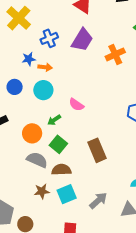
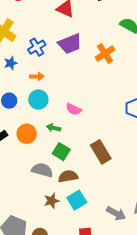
purple trapezoid: (82, 40) -> (70, 44), turned 45
blue star: (29, 59) -> (11, 63), moved
green arrow: (54, 120) -> (54, 128), turned 56
orange circle: (32, 133) -> (27, 134), moved
gray arrow: (98, 201) -> (116, 213), moved, turned 78

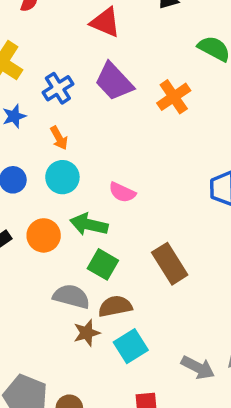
purple trapezoid: (70, 44) -> (114, 82), turned 70
orange arrow: (37, 76) -> (59, 138), turned 64
green arrow: (54, 128) -> (89, 225), size x1.5
brown star: (52, 201) -> (87, 333), moved

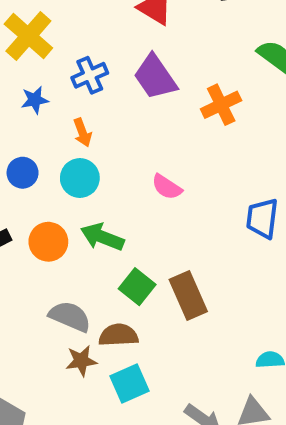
pink semicircle: (122, 192) -> (167, 187), moved
green square: (103, 264) -> (137, 287), moved

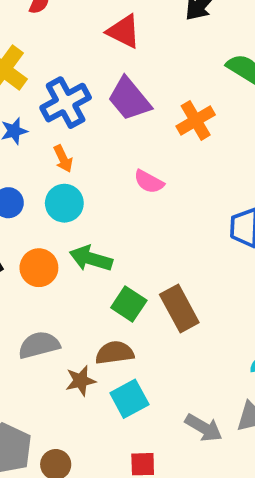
blue cross: (90, 75) -> (66, 103), size x1.4
pink semicircle: (167, 187) -> (149, 182), moved
gray semicircle: (70, 316) -> (39, 345), moved, turned -33

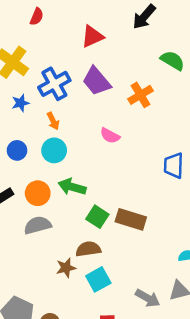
red triangle: (124, 31) -> (92, 36), turned -50
brown rectangle: (179, 308) -> (131, 219), turned -44
gray semicircle: (39, 345) -> (38, 225), moved

